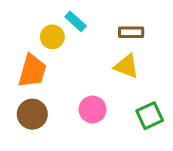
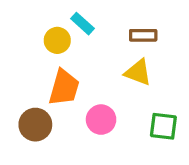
orange trapezoid: (32, 71) -> (64, 88), moved
green square: (150, 116) -> (163, 126), turned 32

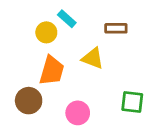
yellow triangle: (138, 72) -> (93, 58), moved
pink circle: (101, 120) -> (78, 113), moved

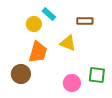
pink circle: (78, 113) -> (72, 83), moved

